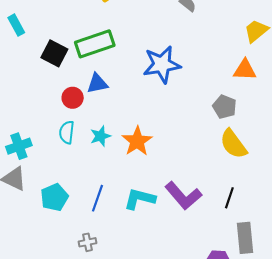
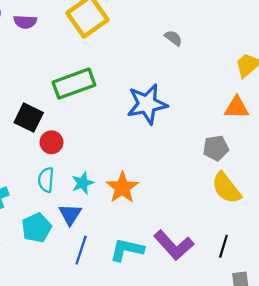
black square: (54, 53) -> (29, 118), moved
blue triangle: (97, 83) -> (70, 214), moved, turned -45
gray pentagon: (224, 107) -> (216, 148), turned -30
cyan pentagon: (54, 197) -> (36, 228), moved

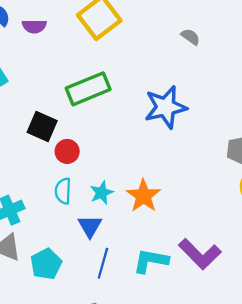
cyan pentagon: (36, 228) -> (46, 264), moved

